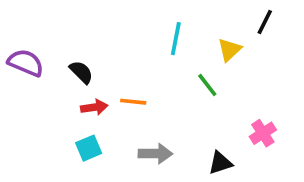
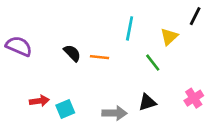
black semicircle: (81, 72) -> (72, 53), moved
orange line: (133, 102) -> (99, 57), moved
red arrow: (94, 107) -> (39, 101), moved
black triangle: (220, 163) -> (147, 102), moved

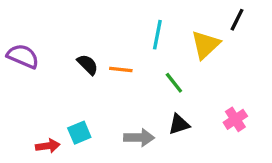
yellow triangle: (169, 37) -> (205, 45), size x1.4
green line: (153, 63) -> (174, 83), moved
red arrow: (39, 101) -> (48, 146), moved

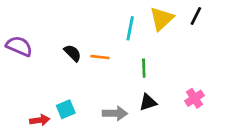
yellow triangle: (205, 45) -> (162, 19), moved
green line: (174, 83) -> (144, 68), turned 36

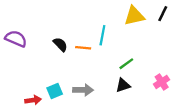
yellow triangle: (162, 19) -> (134, 16), turned 30
cyan line: (130, 28) -> (102, 35), moved
green line: (144, 68) -> (126, 64), moved, turned 56
gray arrow: (115, 113) -> (83, 90), moved

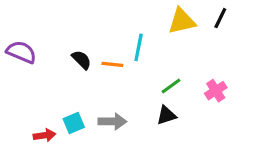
pink cross: (162, 82) -> (216, 91), moved

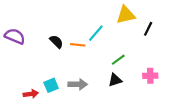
black line: (220, 18) -> (148, 29), moved
cyan line: (139, 47) -> (96, 33), turned 30
pink cross: (216, 91) -> (150, 76), moved, turned 32

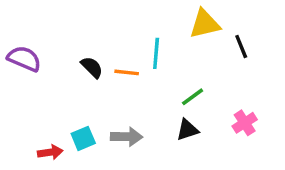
black line: (148, 29) -> (241, 46), turned -48
cyan line: (96, 33) -> (156, 53), turned -36
pink cross: (150, 76) -> (245, 123), turned -32

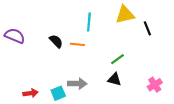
cyan line: (156, 53) -> (89, 22), moved
pink cross: (245, 123) -> (155, 85), moved
black triangle: (187, 130) -> (114, 79), turned 32
cyan square: (83, 138) -> (58, 93), moved

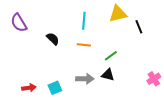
purple semicircle: (15, 36) -> (19, 23), moved, turned -144
orange line: (77, 44) -> (84, 45), moved
gray arrow: (77, 84) -> (85, 79), moved
pink cross: (155, 85) -> (154, 79), moved

